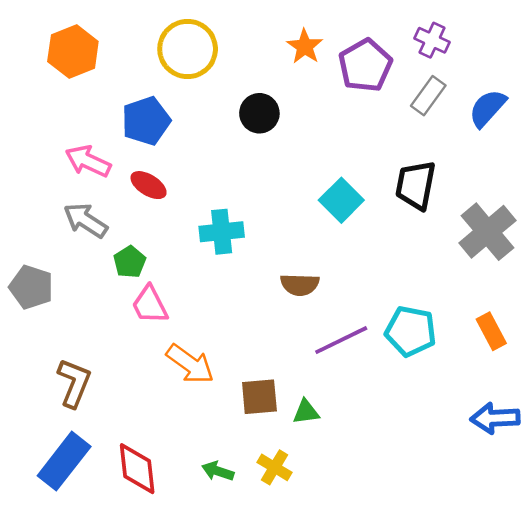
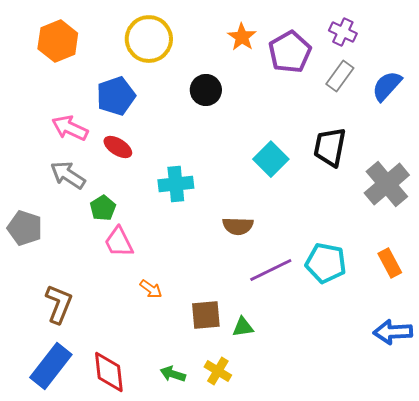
orange arrow: (190, 364) -> (151, 289), size x0.6

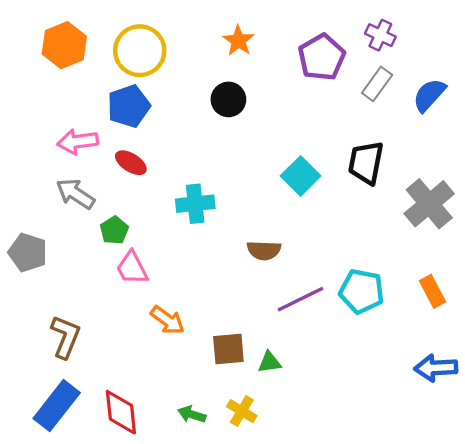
orange star: (242, 37) -> (238, 41), moved
yellow circle: (149, 39) -> (140, 51), moved
pink arrow: (70, 128) -> (78, 142), turned -33
orange arrow: (151, 289) -> (167, 320), size x1.4

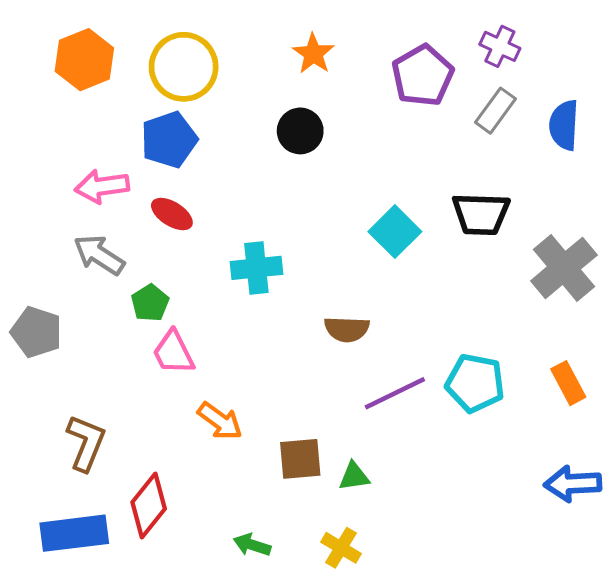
blue semicircle: (429, 95) -> (564, 125), turned -39
black trapezoid: (366, 163) -> (481, 214), turned -99
blue rectangle: (57, 406) -> (74, 533), turned 45
yellow cross: (242, 411) -> (341, 548), moved
red diamond: (121, 412) -> (149, 506), moved, turned 45

